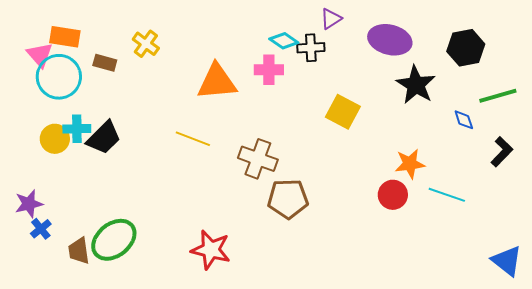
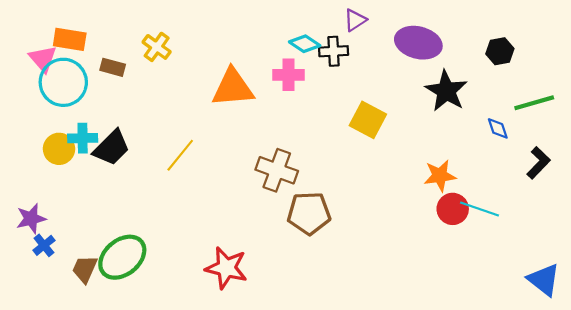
black hexagon: (466, 48) -> (500, 51), size x0.7
yellow line: (193, 139) -> (180, 155), moved, turned -72
red circle: (393, 195) -> (453, 209), moved
brown trapezoid: (79, 251) -> (85, 269), turned 32

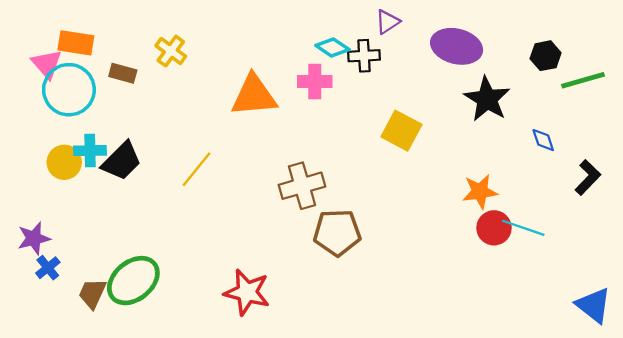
green line: (534, 103) -> (583, 80), moved
brown cross: (277, 170) -> (302, 186), turned -36

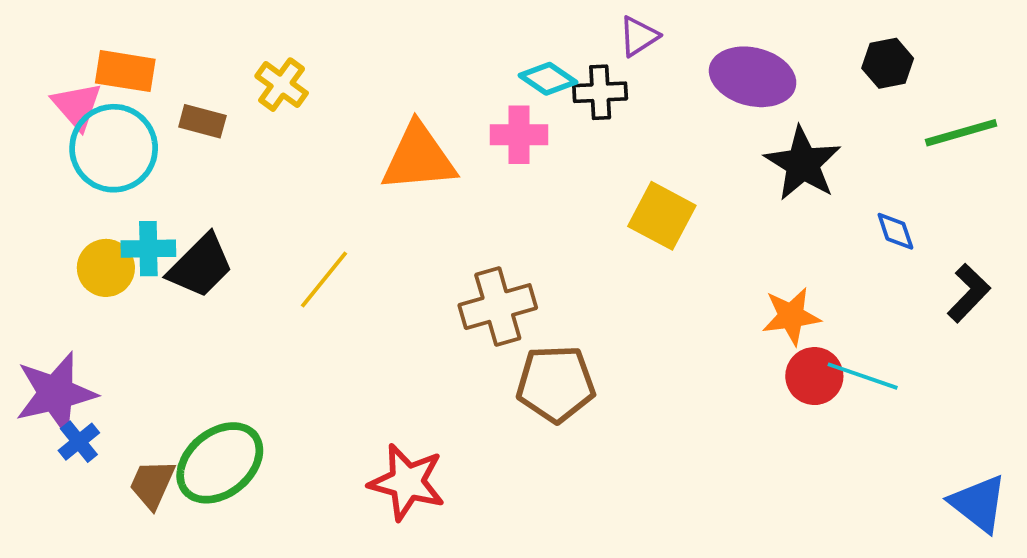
black hexagon: (546, 56) -> (888, 63), moved
purple star: (34, 238) -> (56, 393), size x1.5

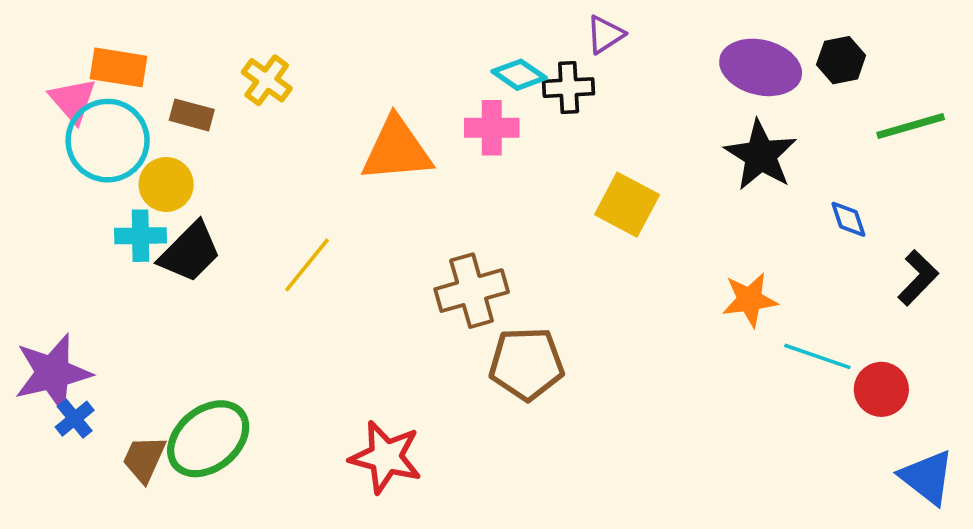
purple ellipse: (753, 77) -> (761, 67), moved
yellow circle: (106, 268) -> (166, 184), moved
red circle: (814, 376) -> (881, 389), moved

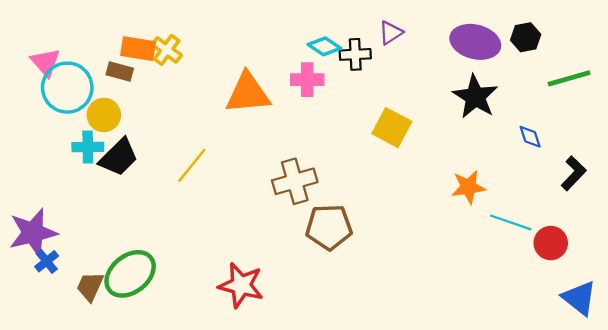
purple triangle: (605, 34) -> (391, 33), moved
orange rectangle: (119, 67) -> (138, 49), moved

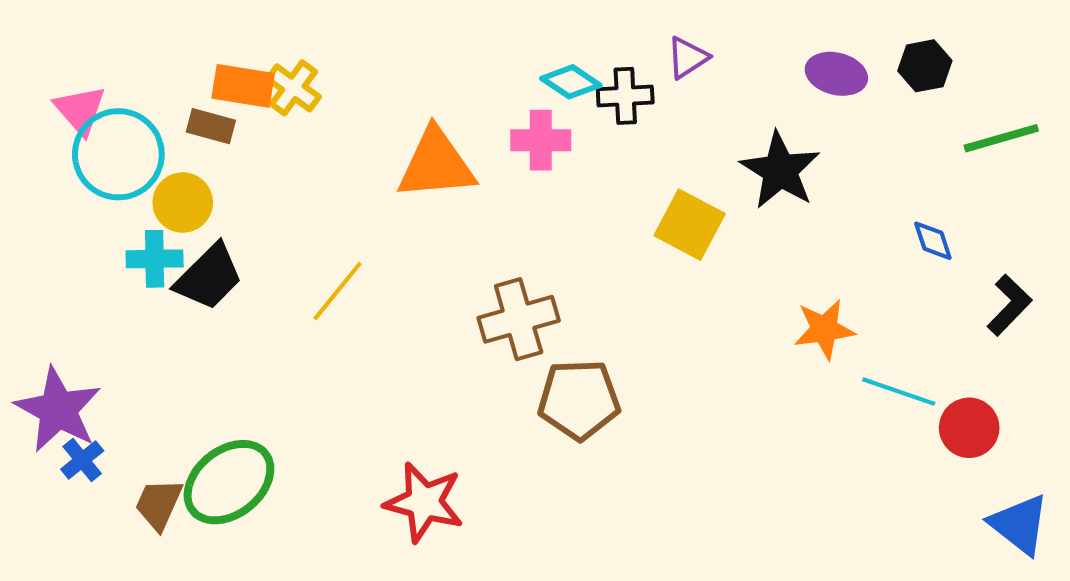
purple ellipse: (475, 42) -> (836, 74), size x0.7
black star: (475, 97) -> (780, 170), moved
purple star: (33, 233) -> (58, 410), turned -30

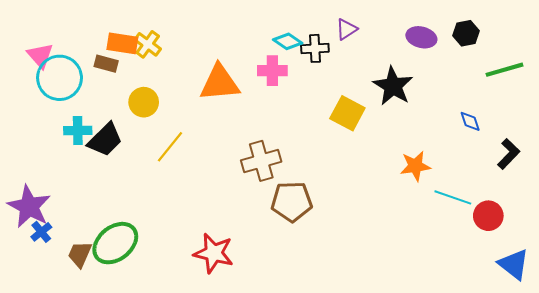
yellow circle: (183, 203) -> (144, 102), moved

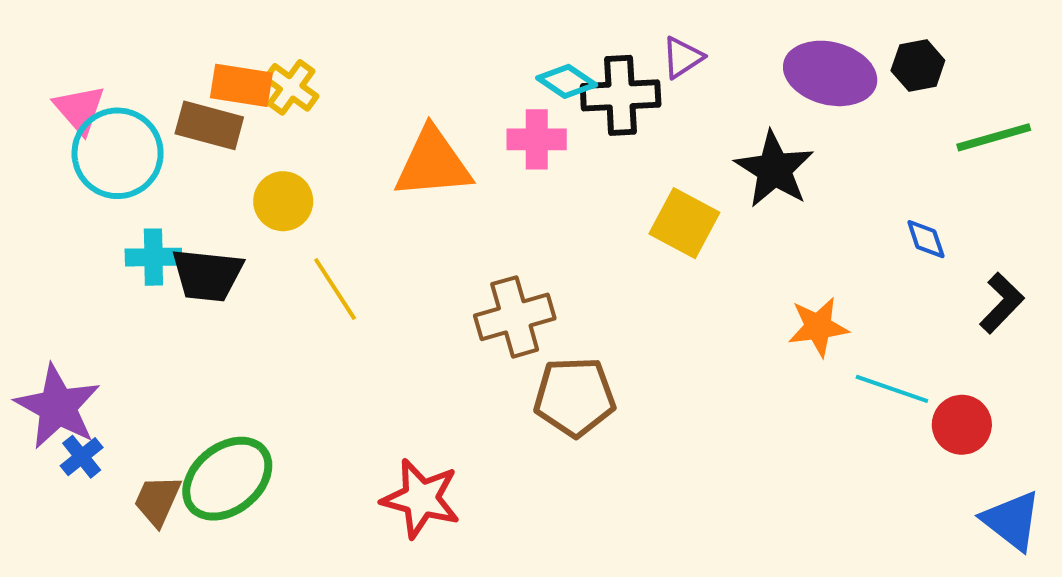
purple ellipse: (421, 37) -> (830, 73), size x1.5
black cross: (315, 48) -> (621, 95), size x1.4
brown rectangle: (106, 64) -> (209, 125), size x1.4
black trapezoid: (105, 140) -> (207, 275), turned 51
yellow line: (170, 147) -> (335, 289), turned -72

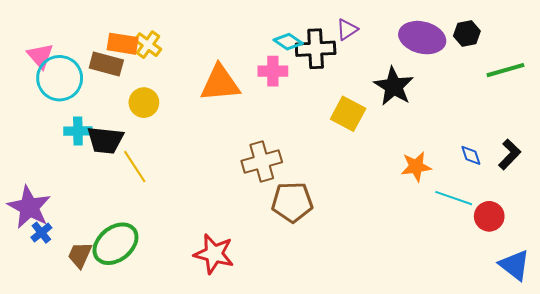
blue diamond: (926, 239) -> (471, 155), moved
yellow line: (335, 289) -> (135, 167), moved

